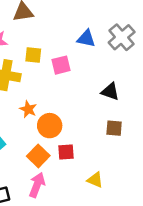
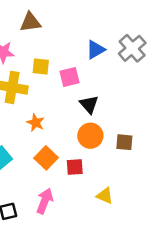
blue triangle: (86, 39) -> (96, 50), turned -42
black triangle: (110, 92) -> (89, 104), moved, turned 30
orange circle: (50, 126) -> (90, 136), moved
orange square: (38, 156) -> (46, 158), moved

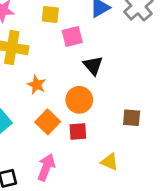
yellow square: (41, 67) -> (50, 14), moved
orange circle: (90, 136) -> (79, 100), moved
brown square: (124, 142) -> (132, 118), moved

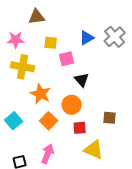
orange star: (37, 85) -> (41, 94), size x1.5
red square: (78, 132) -> (80, 128), moved
yellow triangle: (110, 162) -> (94, 150), size x1.5

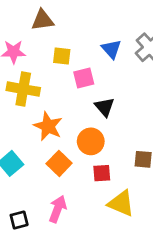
blue triangle: (87, 38) -> (111, 49), turned -42

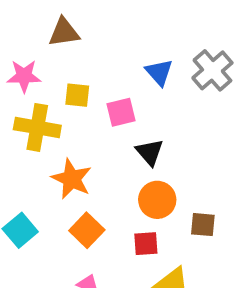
yellow square: (62, 56) -> (77, 95), moved
orange circle: (91, 141) -> (157, 200), moved

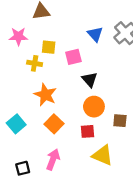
yellow cross: (37, 127) -> (35, 63), moved, size x0.6

